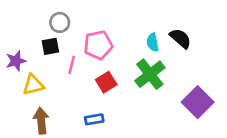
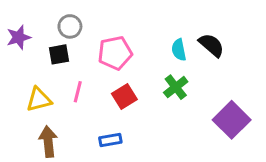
purple star: (16, 61) -> (19, 37), moved
pink line: (72, 65) -> (78, 92), moved
green cross: (150, 74) -> (176, 87), size x0.7

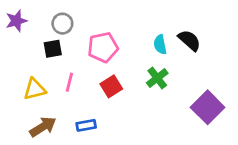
purple star: (19, 37) -> (16, 21), moved
blue rectangle: (110, 140) -> (86, 125), moved
brown arrow: (48, 142) -> (43, 127), turned 64

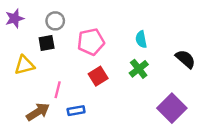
black semicircle: (189, 40) -> (185, 59), moved
pink line: (69, 82) -> (58, 90), moved
yellow triangle: (35, 89) -> (24, 65), moved
purple square: (208, 107) -> (172, 108), moved

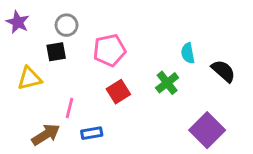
purple star: (15, 18) -> (18, 22), turned -30
cyan semicircle: (141, 39) -> (188, 53), moved

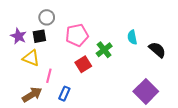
purple star: (18, 22) -> (19, 36), moved
yellow triangle: (30, 78) -> (31, 58), moved, turned 36
green cross: (167, 83) -> (104, 50), moved
blue rectangle: (92, 133) -> (64, 94), turned -56

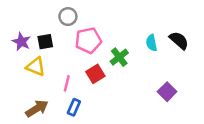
gray circle: (47, 17) -> (68, 17), moved
black semicircle: (157, 50) -> (179, 40), moved
pink line: (49, 76) -> (67, 83), moved
purple square: (146, 91) -> (167, 92), moved, size x0.7

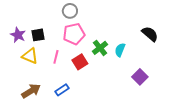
gray circle: (68, 17) -> (70, 11), moved
cyan semicircle: (151, 43) -> (120, 50), moved, turned 32
pink line: (67, 83) -> (56, 57), moved
blue rectangle: (74, 107) -> (62, 90), turned 32

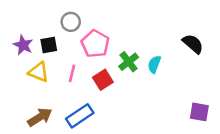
gray circle: (70, 11) -> (71, 22), moved
pink pentagon: (74, 34) -> (95, 44), turned -30
purple square: (140, 77) -> (199, 112), moved, turned -35
blue rectangle: (62, 90) -> (80, 116), size x1.5

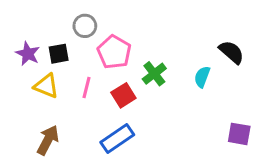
cyan semicircle: (154, 64) -> (202, 77), moved
blue rectangle: (80, 116) -> (117, 139), moved
brown arrow: (40, 117) -> (48, 140), turned -30

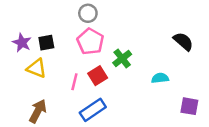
gray circle: (85, 26) -> (88, 13), moved
cyan semicircle: (202, 77) -> (160, 78), moved, turned 63
pink line: (86, 88) -> (74, 82), moved

